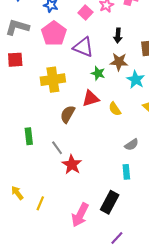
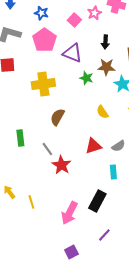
red triangle: (91, 98) -> (93, 146), moved
yellow line: (40, 203) -> (31, 202), turned -40

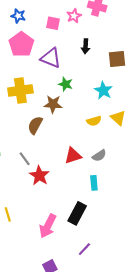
pink square: (74, 20) -> (53, 23), turned -32
brown star: (106, 67) -> (53, 104), moved
yellow semicircle: (102, 112) -> (94, 121), moved, turned -72

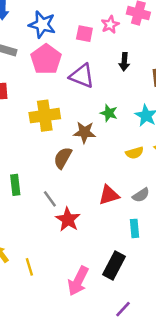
blue star: (18, 16) -> (42, 25), size x1.5
green star: (66, 84) -> (109, 113), moved

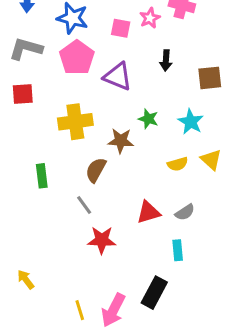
green rectangle: (15, 185) -> (42, 176), moved
gray line: (50, 199) -> (84, 205), moved
red star: (68, 219) -> (102, 240), turned -30
yellow line: (29, 267) -> (80, 310), moved

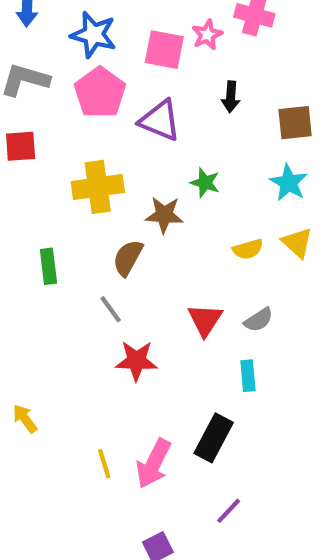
pink square: (121, 28) -> (164, 50), size x1.4
cyan star: (191, 122) -> (289, 183), moved
red triangle: (148, 212) -> (205, 320), turned -40

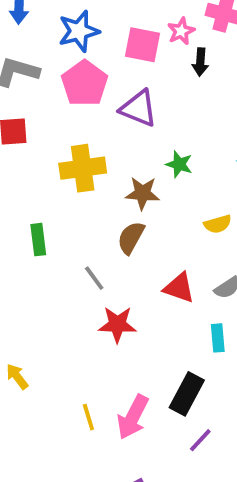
blue star: (93, 35) -> (79, 31), turned -30
black arrow: (231, 97) -> (200, 62), moved
brown semicircle: (128, 258) -> (131, 238), moved
red triangle: (205, 320) -> (179, 288), turned -44
purple line: (229, 511) -> (200, 440), moved

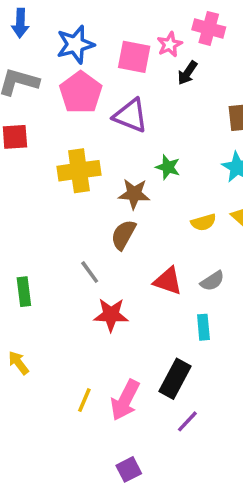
black arrow: (200, 62) -> (187, 73), turned 30
green rectangle: (38, 240) -> (24, 292), moved
yellow line: (88, 417) -> (84, 400), turned 40

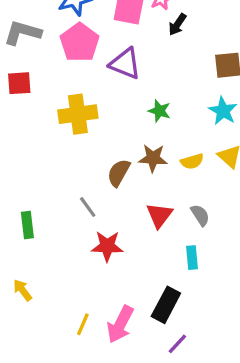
brown star: (134, 194) -> (153, 158), moved
red triangle: (168, 281) -> (159, 215), turned 48
gray semicircle: (212, 281) -> (200, 215), turned -90

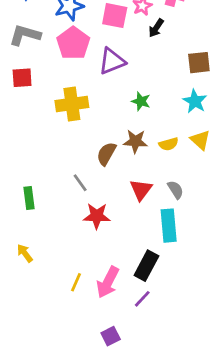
purple triangle: (125, 64) -> (112, 61), turned -44
cyan rectangle: (192, 258) -> (169, 226), size x1.6
purple line: (177, 344) -> (142, 299), moved

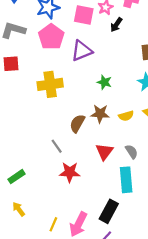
green rectangle: (29, 198) -> (17, 177), moved, turned 63
yellow arrow: (25, 253) -> (19, 209), moved

